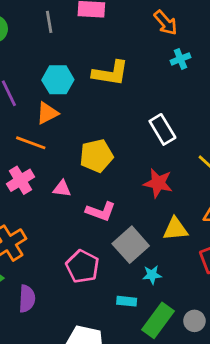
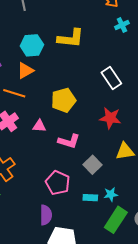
gray square: (131, 245) -> (92, 165), size x0.7
cyan star: (152, 275) -> (111, 194), moved
purple semicircle: (27, 299) -> (46, 215), moved
cyan rectangle: (127, 301) -> (90, 198), moved

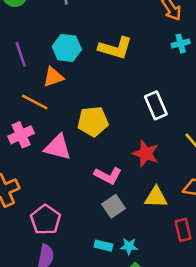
pink triangle: (39, 126) -> (58, 147), size x1.6
pink L-shape: (69, 141) -> (108, 175), moved
pink pentagon: (58, 183) -> (45, 220), moved

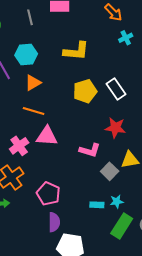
cyan hexagon: (67, 48) -> (26, 54), moved
orange line: (35, 102) -> (34, 111), moved
yellow pentagon: (93, 121) -> (85, 91), moved
pink cross: (21, 135) -> (19, 146), moved
gray square: (113, 206) -> (110, 171), moved

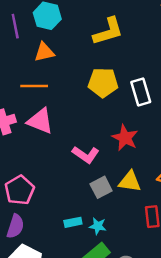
yellow L-shape: (76, 51) -> (108, 31), turned -40
orange line: (34, 111) -> (34, 86), turned -35
cyan rectangle: (97, 205) -> (73, 222), turned -32

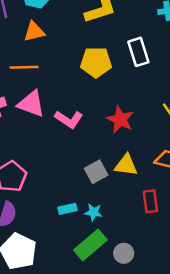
white rectangle: (141, 92) -> (138, 52), moved
pink L-shape: (86, 155) -> (69, 119), moved

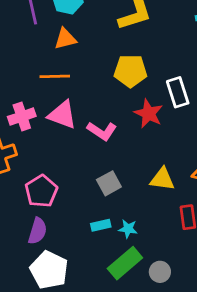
white rectangle: (138, 52) -> (178, 92), moved
red star: (120, 119) -> (149, 113), moved
gray square: (96, 172) -> (109, 183), moved

